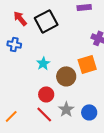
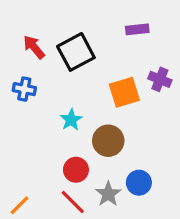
orange square: (87, 64) -> (124, 92), moved
blue circle: (89, 112) -> (139, 183), moved

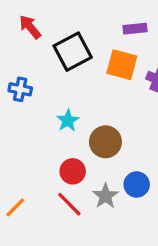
red arrow: (34, 47) -> (30, 27), moved
orange square: (124, 92) -> (122, 65), moved, turned 32

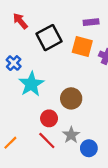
blue cross: (20, 89) -> (14, 63), turned 32
cyan star: (68, 120) -> (31, 84), moved, size x1.6
blue circle: (137, 184) -> (89, 148), moved

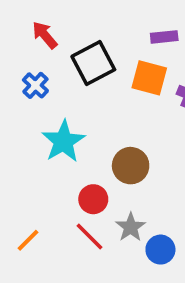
blue cross: (14, 63) -> (35, 85), moved

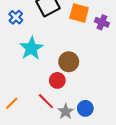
red circle: (93, 199) -> (57, 80), moved
gray star: (131, 227) -> (66, 112), moved

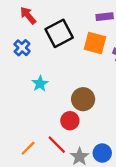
cyan star: (31, 48) -> (40, 84), size x0.6
orange line: (12, 103) -> (28, 148), moved

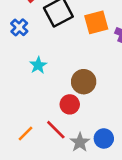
orange square: (95, 43) -> (96, 22), turned -30

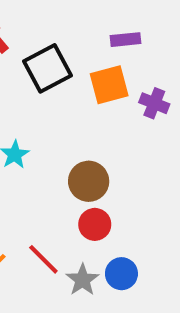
red circle: (70, 104) -> (95, 224), moved

